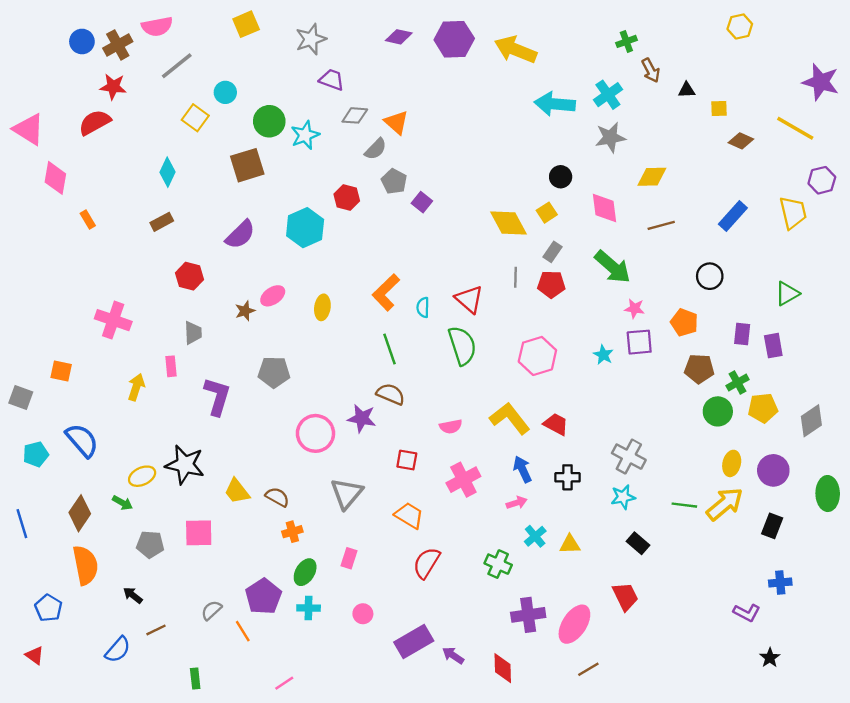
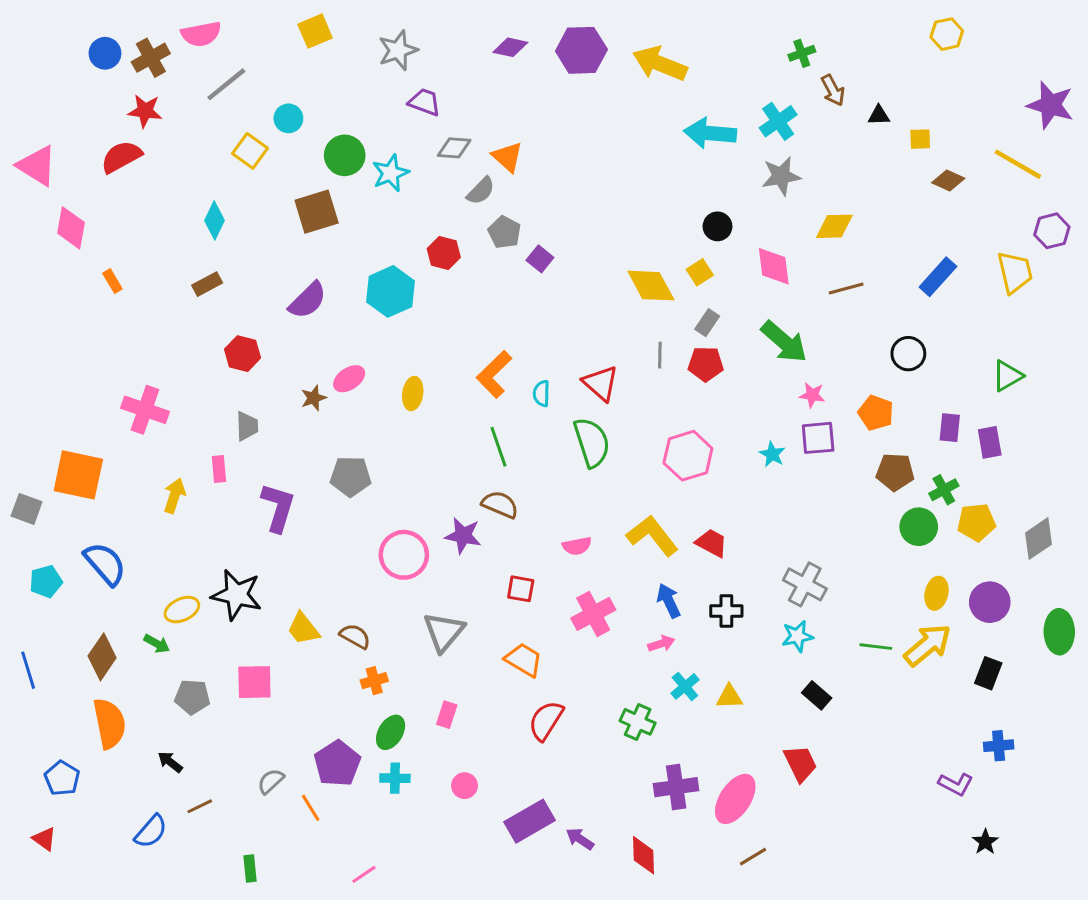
orange square: (61, 371) -> (78, 475), size x1.8

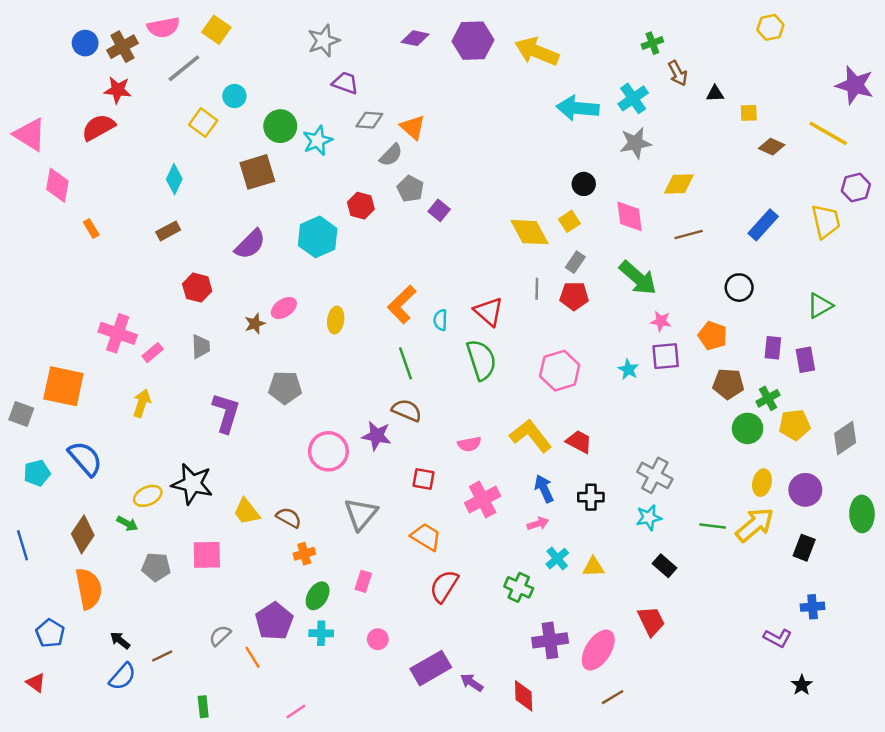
yellow square: (315, 31) -> (216, 30), moved, turned -32
pink rectangle: (219, 469) -> (153, 353), moved, turned 55
black arrow: (170, 762) -> (120, 640), moved

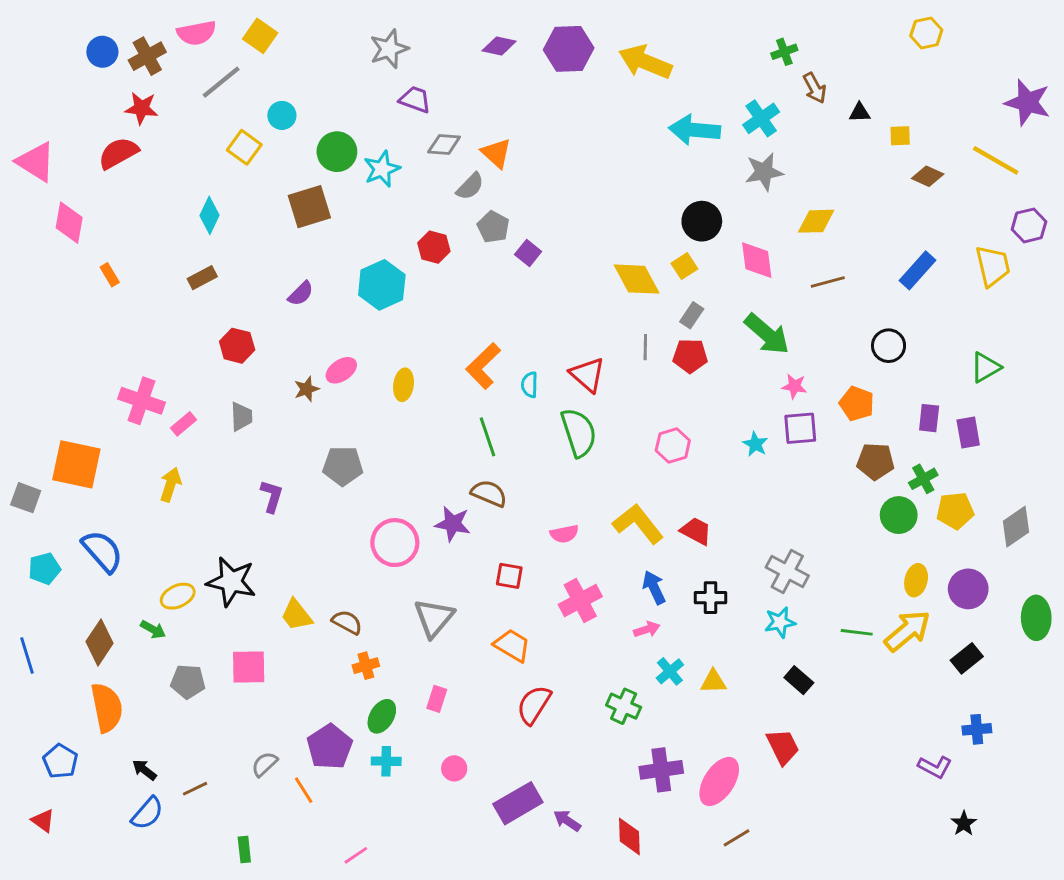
black circle: (584, 184) -> (702, 221), size x1.4
purple semicircle: (250, 244) -> (301, 294), size x0.7
pink hexagon: (560, 371) -> (673, 446), size x0.7
purple L-shape: (226, 413) -> (272, 496), size x0.7
black rectangle: (804, 548) -> (967, 658), turned 30

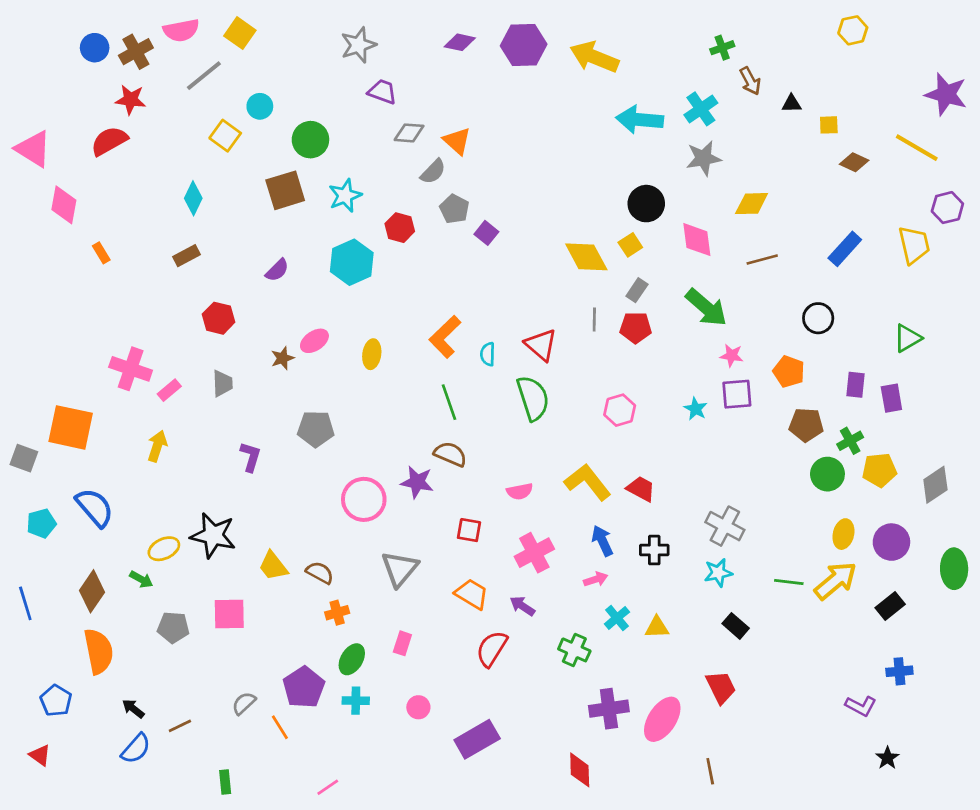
cyan star: (382, 169) -> (345, 196), moved
purple arrow: (567, 821) -> (522, 606), moved
brown line: (737, 838) -> (710, 771), moved, turned -70

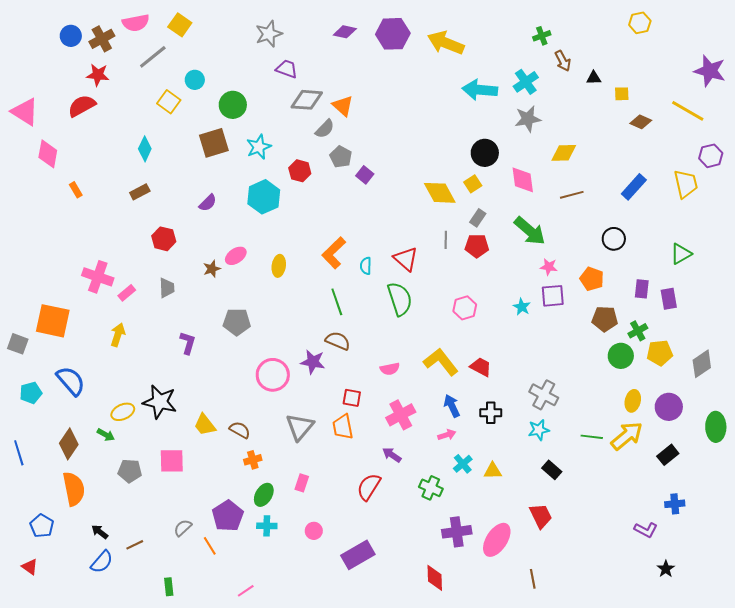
gray diamond: (409, 133) -> (307, 100), size x1.4
orange trapezoid: (472, 594) -> (343, 427), moved, turned -132

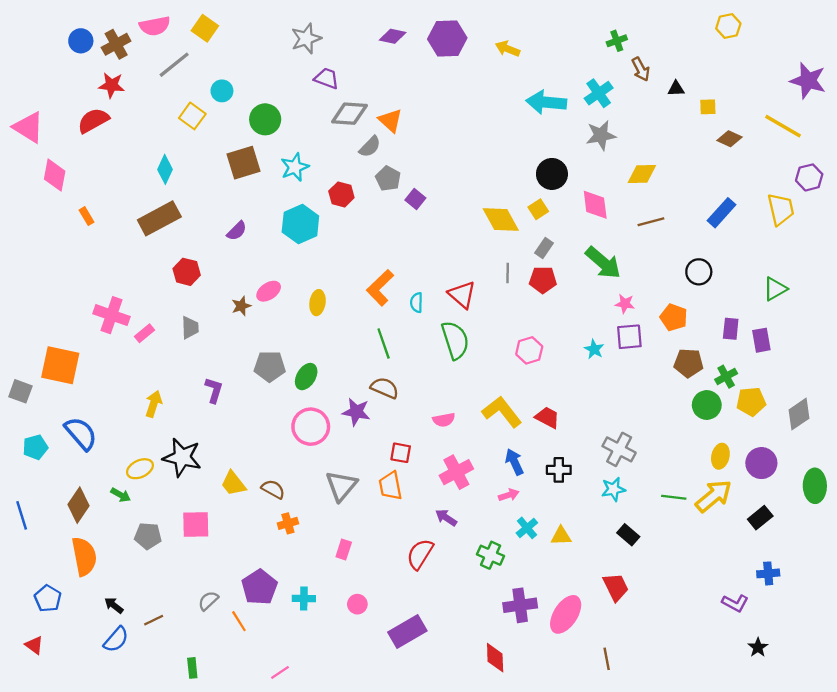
yellow arrow: (446, 43) -> (508, 49), size x0.6
brown rectangle: (140, 192) -> (159, 218), size x1.8
yellow arrow: (118, 335) -> (154, 404), moved
green ellipse: (264, 495) -> (306, 377), moved

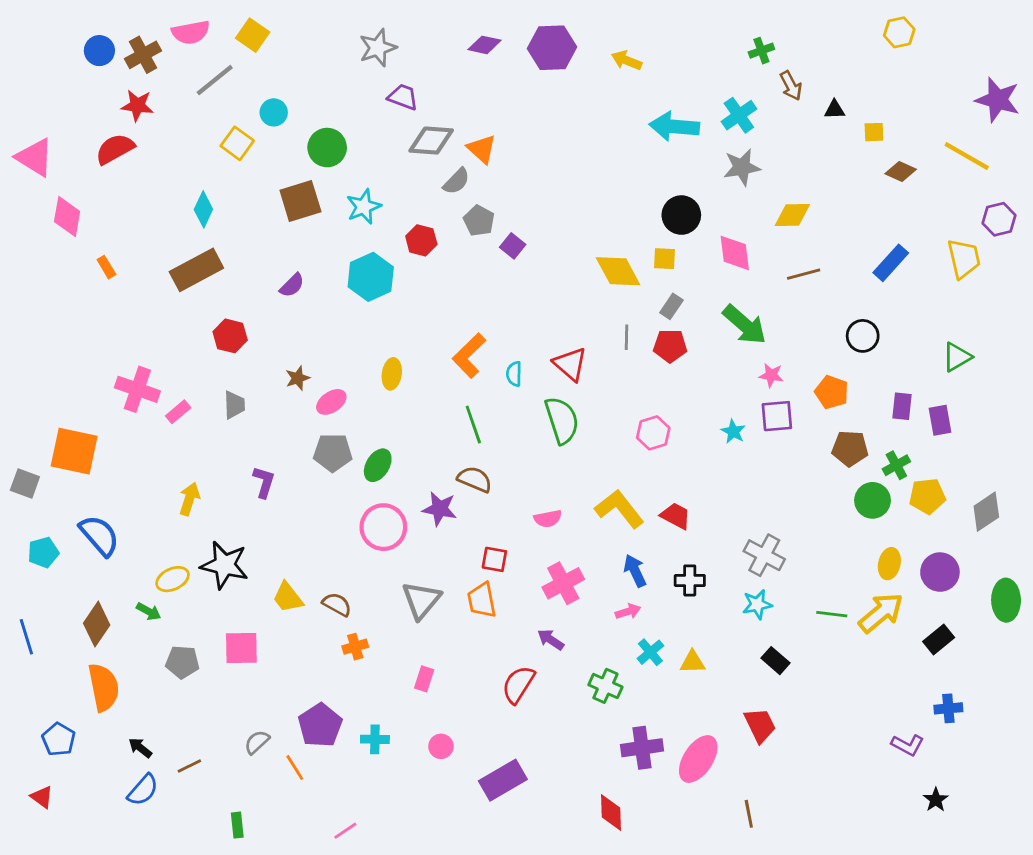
yellow square: (538, 209) -> (664, 259), turned 36
pink ellipse: (269, 291) -> (331, 402), moved

